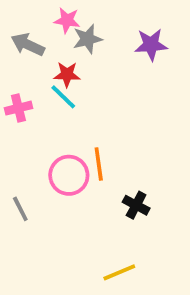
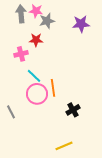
gray arrow: (28, 45) -> (21, 14), moved, turned 60
cyan line: (63, 97) -> (34, 76), moved
pink cross: (18, 108) -> (21, 54), moved
black cross: (136, 205) -> (73, 110), turned 32

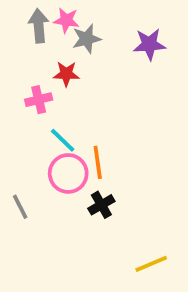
black cross: (73, 110) -> (101, 205), moved
yellow line: (64, 146) -> (151, 264), moved

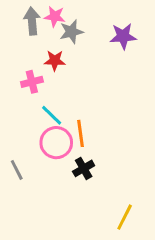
yellow line: (151, 264) -> (125, 217), turned -40

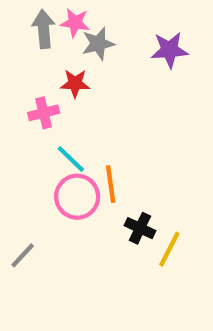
black cross: (84, 168) -> (140, 228), moved, turned -35
gray line: (17, 170) -> (23, 255), moved, turned 70
yellow line: (125, 217) -> (169, 249), moved

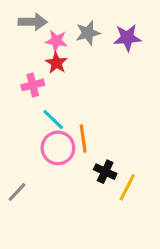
pink star: (75, 23) -> (56, 41), moved
gray arrow: (44, 29) -> (33, 22), turned 96
gray star: (98, 44) -> (88, 33), moved
red star: (75, 83) -> (56, 63), turned 30

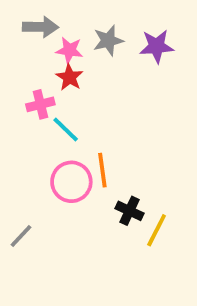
cyan line: (53, 120) -> (66, 130), moved

